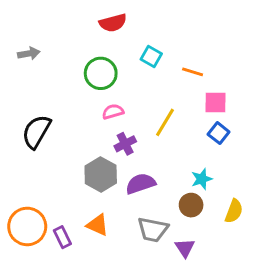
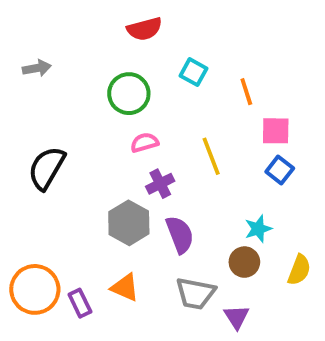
orange line: (193, 72) -> (246, 92), turned 55
yellow line: (165, 122) -> (211, 156), turned -52
purple semicircle: (141, 184) -> (180, 235), turned 88

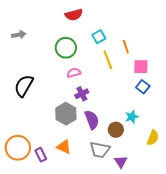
cyan square: (193, 72) -> (99, 37), turned 32
yellow line: (211, 156) -> (108, 60), moved
brown circle: (244, 262) -> (116, 130), moved

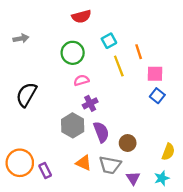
cyan star: (132, 117) -> (162, 178), moved
orange triangle: (64, 147) -> (84, 163), moved

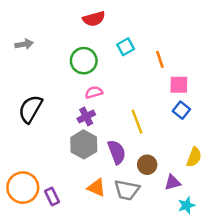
yellow line: (119, 66) -> (137, 122), moved
purple cross: (90, 103) -> (86, 117), moved
yellow semicircle: (168, 152) -> (194, 157), moved
purple triangle: (133, 178) -> (173, 182), moved, turned 48

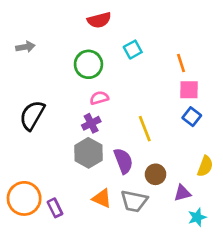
orange line: (160, 59) -> (181, 63), moved

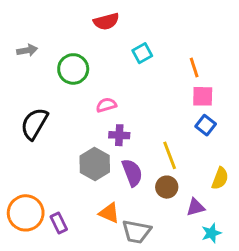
green circle: (88, 64) -> (73, 69), moved
purple cross: (91, 123) -> (119, 135), moved, turned 30
yellow line: (145, 129) -> (170, 155), moved
gray trapezoid: (134, 201) -> (137, 232), moved

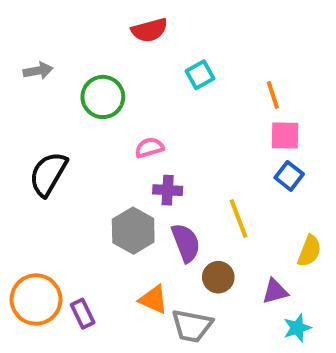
brown circle: (167, 187) -> (218, 277), moved

